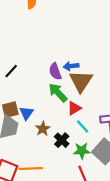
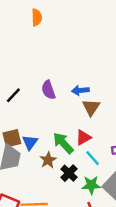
purple semicircle: (55, 71) -> (48, 90), moved
brown triangle: (81, 81) -> (91, 107), size x0.7
green arrow: (58, 93) -> (63, 143), moved

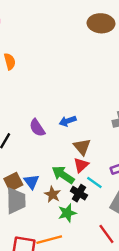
brown triangle: (91, 107) -> (82, 147), moved
black cross: (69, 173) -> (79, 193), moved
green star: (91, 185) -> (67, 213), moved

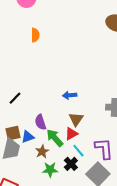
purple semicircle: (37, 128) -> (40, 122), moved
blue triangle: (31, 182) -> (28, 137), turned 32
black cross: (79, 193) -> (71, 164), moved

